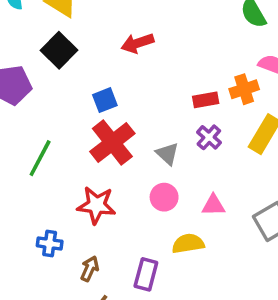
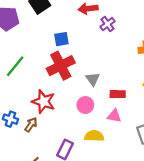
red rectangle: (206, 100) -> (118, 94), moved
purple cross: (209, 137) -> (108, 24), moved
brown arrow: (90, 269) -> (31, 125), moved

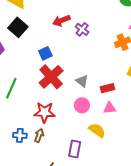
yellow semicircle: (94, 136) -> (97, 130), turned 48

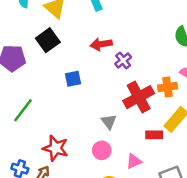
red cross: (51, 77) -> (139, 97), moved
red rectangle: (108, 88) -> (154, 135), moved
pink triangle: (110, 108) -> (134, 161), turned -32

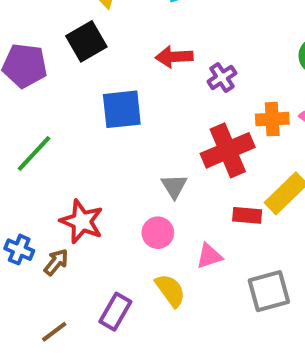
purple cross: (123, 60) -> (222, 77), moved
blue square: (73, 79) -> (122, 109), size x1.5
orange cross: (167, 87) -> (272, 119), moved

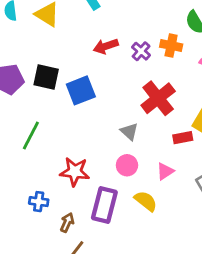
black square: (86, 41) -> (46, 77), moved, turned -32
orange cross: (272, 119) -> (171, 46), moved, turned 30
brown arrow: (56, 262) -> (67, 222), moved
purple rectangle: (115, 312) -> (104, 205), moved, size x1.4

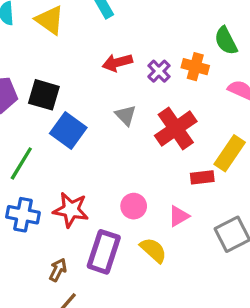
blue square: (81, 90) -> (68, 130), moved, turned -36
gray triangle: (129, 132) -> (126, 115), moved
blue cross: (39, 202) -> (23, 215), moved, size x1.4

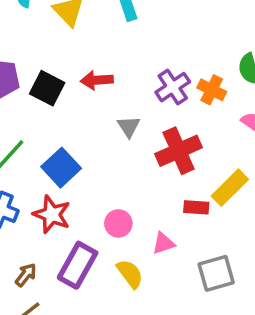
red arrow: (117, 63) -> (97, 80), moved
purple cross: (159, 71) -> (173, 87), size x1.4
blue square: (68, 130) -> (61, 168), moved

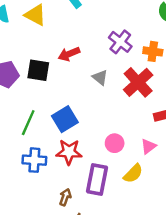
orange cross: (212, 90) -> (153, 51), moved
blue square: (61, 168) -> (65, 119), turned 30
yellow semicircle: (130, 274) -> (133, 174), turned 100

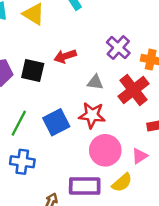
gray triangle: (100, 77) -> (95, 82), turned -35
pink circle: (115, 143) -> (105, 150), size x1.6
red star: (69, 152) -> (92, 115), moved
purple rectangle: (97, 179) -> (85, 186), turned 76

